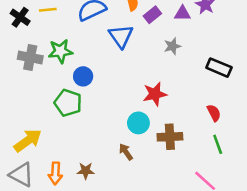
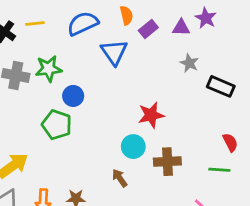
gray star: (172, 46) -> (189, 63), moved, turned -30
red semicircle: (214, 113) -> (230, 142), moved
green line: (218, 144) -> (219, 170), turned -66

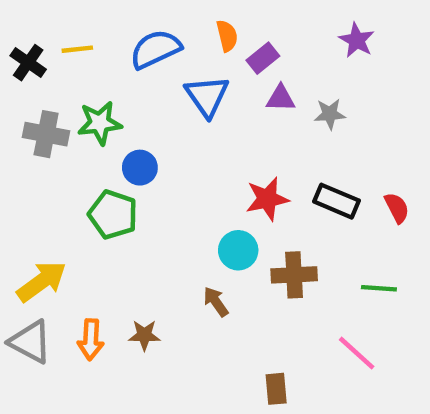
purple triangle: (181, 28) -> (281, 98), moved
gray star: (189, 63) -> (330, 114), turned -30
black rectangle: (221, 86) -> (337, 201), moved
red semicircle: (230, 142) -> (397, 208), moved

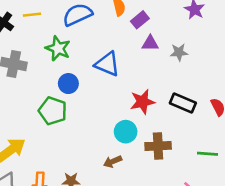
blue triangle: (207, 96) -> (107, 64), moved, turned -32
green star: (100, 123) -> (58, 48), moved, turned 30
brown arrow: (216, 302) -> (113, 162), turned -78

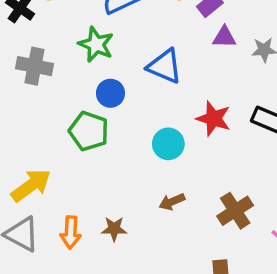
red star: (142, 102) -> (214, 119), turned 30
cyan circle: (126, 132) -> (168, 144), moved
brown cross: (158, 146) -> (235, 211), moved, turned -30

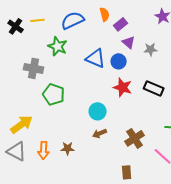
purple triangle: (224, 37) -> (129, 42), turned 40
gray cross: (35, 66) -> (34, 68), moved
blue circle: (110, 93) -> (119, 61), moved
cyan circle: (168, 144) -> (98, 111), moved

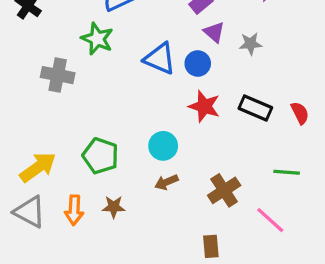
green pentagon: (54, 94) -> (101, 156), moved

